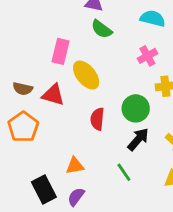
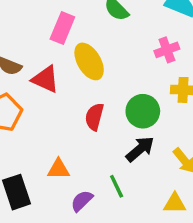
purple semicircle: (76, 197) -> (82, 201), moved

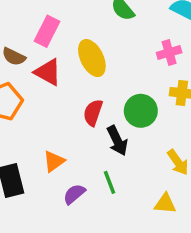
pink rectangle: (62, 28) -> (47, 31), moved
black arrow: (140, 149) -> (117, 141), moved, turned 100
orange triangle: (58, 169) -> (54, 161), turned -40

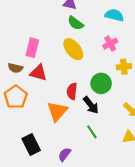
yellow ellipse: (92, 58) -> (73, 49), moved
orange triangle: (54, 161) -> (57, 111), moved, size x1.5
purple semicircle: (74, 194) -> (65, 154), moved

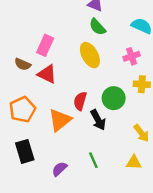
orange pentagon: (16, 97) -> (22, 110), moved
green line: (92, 132) -> (93, 160), moved

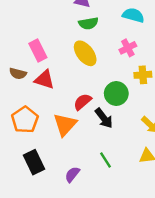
green semicircle: (97, 27) -> (88, 23), turned -48
pink rectangle: (45, 45) -> (38, 51), turned -42
red semicircle: (80, 101) -> (82, 102), turned 42

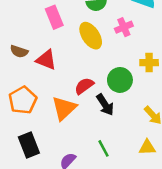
pink cross: (128, 48) -> (124, 27), moved
pink rectangle: (38, 51) -> (54, 17), moved

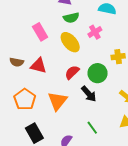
red semicircle: (84, 86) -> (72, 72), moved

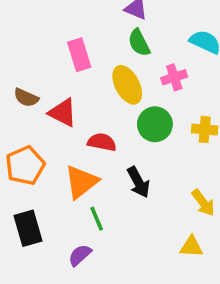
green semicircle: (71, 18) -> (139, 43), turned 63
red semicircle: (72, 72) -> (102, 142), moved, turned 42
green circle: (98, 73) -> (155, 124), moved
green line: (92, 128) -> (97, 219), moved

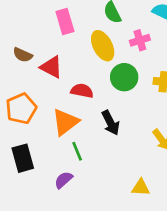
yellow triangle: (191, 247) -> (141, 187), moved

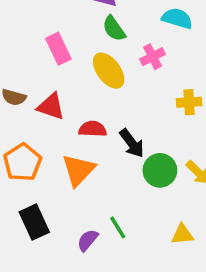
green circle: (124, 77) -> (160, 170), moved
black arrow: (111, 123) -> (132, 143), moved
green line: (77, 151) -> (118, 227), moved

